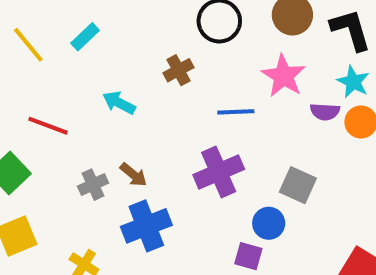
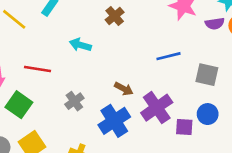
blue line: (236, 112) -> (169, 56), moved
purple cross: (219, 172) -> (157, 108), moved
brown arrow: (133, 175) -> (124, 89), moved
blue circle: (269, 223) -> (208, 114), moved

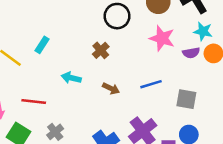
brown arrow: (124, 89) -> (111, 88), moved
gray cross: (74, 101) -> (55, 132), moved

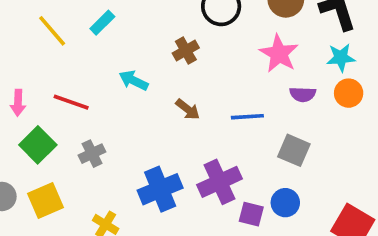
cyan star: (203, 31) -> (341, 58), turned -30
purple semicircle: (191, 53) -> (303, 94), moved

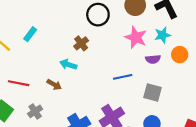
cyan star: (341, 58) -> (163, 35), moved
cyan arrow: (134, 80) -> (68, 65), moved
brown arrow: (188, 109) -> (54, 85), moved

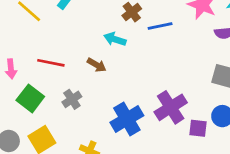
blue line: (123, 77) -> (160, 26), moved

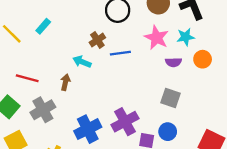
brown arrow: (97, 65) -> (65, 82), turned -112
gray cross: (72, 99) -> (43, 110), size x1.5

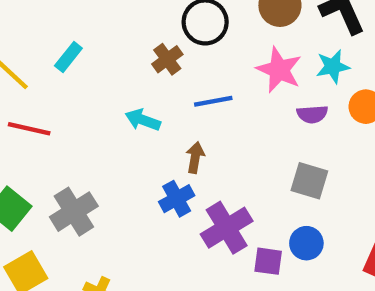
brown cross: (97, 40) -> (167, 59), moved
red line: (27, 78) -> (29, 129), moved
brown arrow: (65, 82) -> (195, 157), moved
blue cross: (88, 129) -> (177, 199), moved, size x0.7

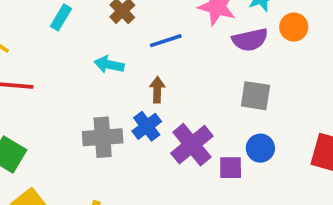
cyan rectangle: (68, 57) -> (61, 17), moved
purple semicircle: (312, 114) -> (250, 40), size x1.4
gray cross: (74, 212) -> (103, 137), moved, turned 36

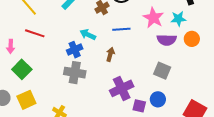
blue cross: (147, 126) -> (75, 50), moved

